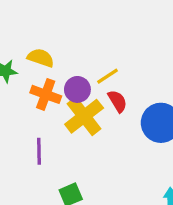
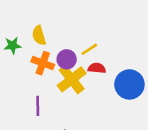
yellow semicircle: (41, 58) -> (39, 35), turned -126
red semicircle: (117, 101) -> (97, 68), turned -54

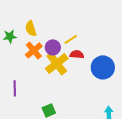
orange cross: (43, 63) -> (34, 50), turned 30
purple line: (38, 106) -> (15, 88), moved

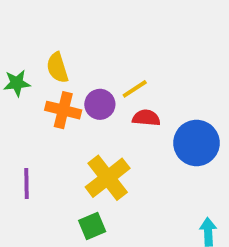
orange cross: (34, 50) -> (63, 110), turned -36
yellow cross: (57, 63) -> (108, 178), moved

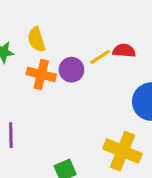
red semicircle: (146, 118) -> (124, 51), moved
yellow cross: (108, 178) -> (123, 151), moved, turned -30

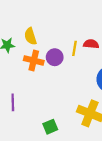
yellow line: (100, 57) -> (75, 48), turned -48

